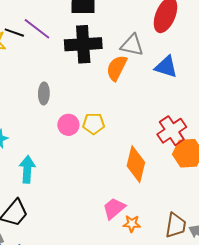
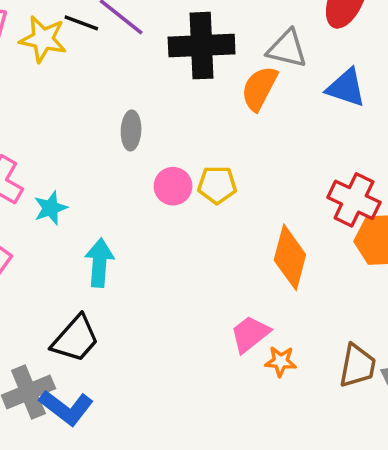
red cross: (172, 131) -> (354, 200), turned -32

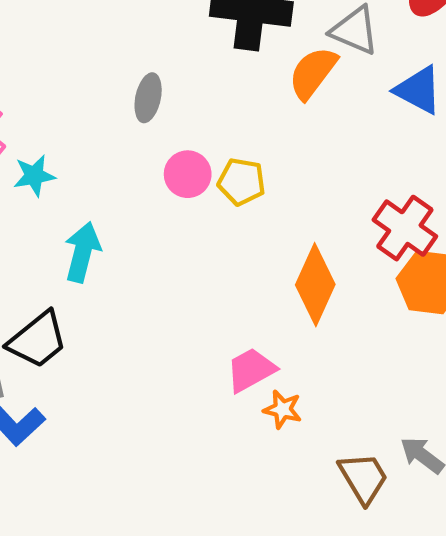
brown trapezoid: (357, 366) -> (363, 478), moved, turned -51

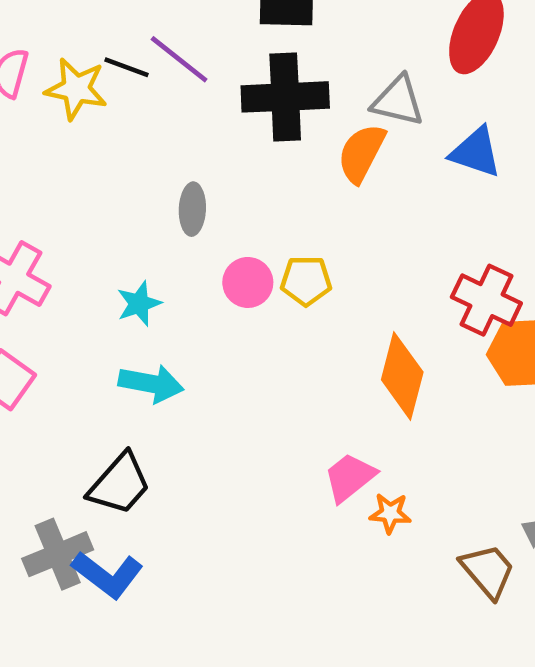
cyan star: (34, 176) -> (139, 304), moved
cyan arrow: (82, 252) -> (151, 384), turned 96

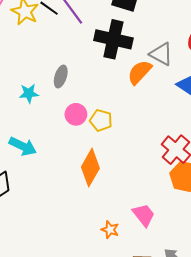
cyan star: (139, 304) -> (29, 93), moved
orange diamond: (402, 376) -> (90, 168), moved
pink trapezoid: (350, 477) -> (144, 215), moved, turned 75

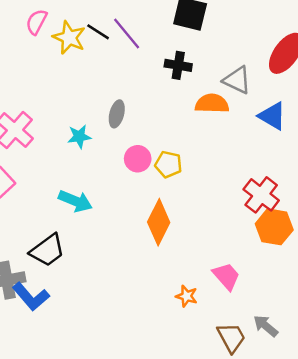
black cross: (113, 39) -> (178, 65), size x0.6
orange semicircle: (140, 72) -> (212, 104), turned 52

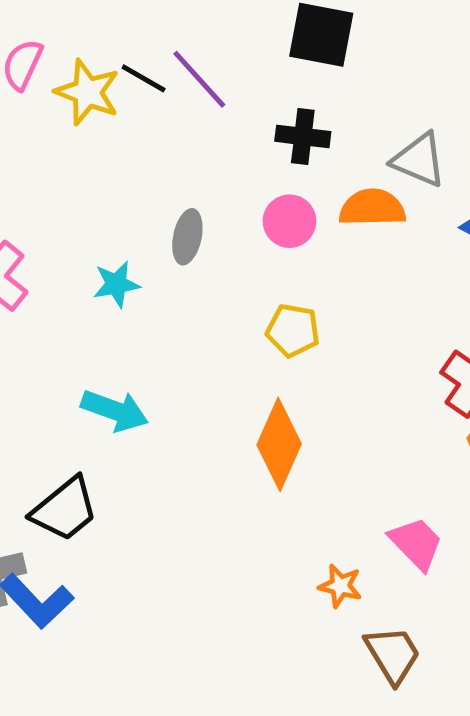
pink circle: (138, 159) -> (290, 221), moved
brown trapezoid: (231, 338) -> (393, 655), moved

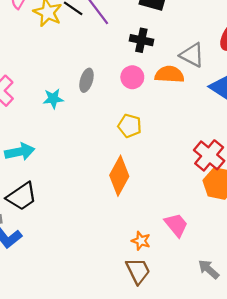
cyan arrow: (115, 410) -> (20, 152), moved, turned -36
brown trapezoid: (393, 655) -> (138, 271), moved

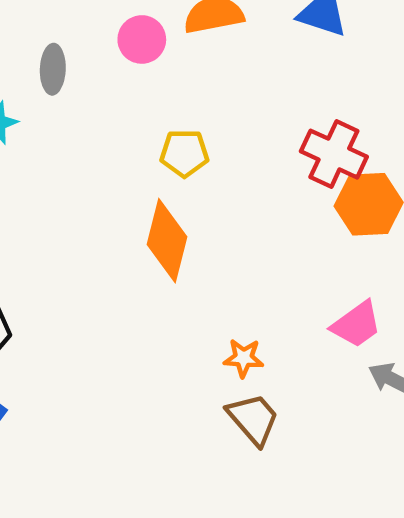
yellow pentagon: (130, 126) -> (184, 153), moved
pink trapezoid: (176, 225) -> (356, 324), moved, turned 108

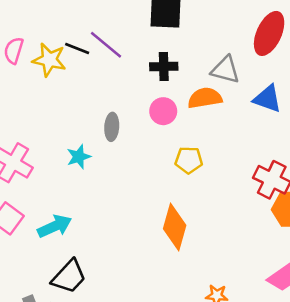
yellow pentagon: (184, 153) -> (189, 160), moved

